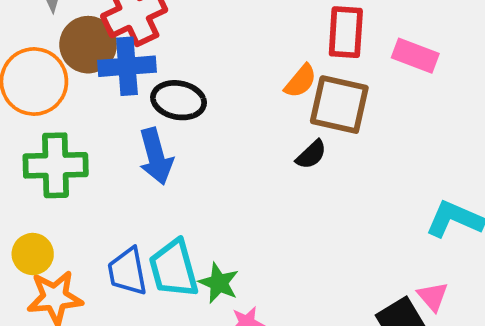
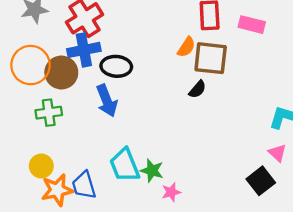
brown circle: (88, 45) -> (61, 73), moved
green cross: (56, 165) -> (49, 113), size x0.7
blue trapezoid: (127, 271) -> (84, 185), moved
pink triangle: (433, 296) -> (277, 153), moved

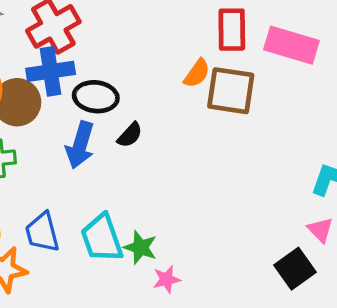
pink rectangle: (252, 25) -> (291, 45), size x1.4
black semicircle: (197, 89) -> (130, 135), moved
blue arrow: (107, 101) -> (80, 145), turned 36
blue trapezoid: (84, 185) -> (42, 232), moved

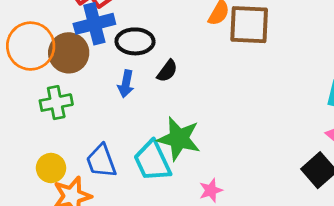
blue arrow: (80, 145) -> (126, 84), size x0.7
green star: (140, 247) -> (179, 139), moved, size x1.5

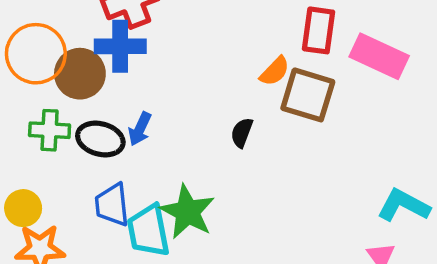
black ellipse: (135, 41) -> (100, 139), moved
black semicircle: (167, 71) -> (242, 133), moved, turned 150
blue trapezoid: (101, 161) -> (112, 205), moved

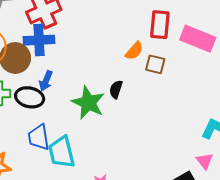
brown square: (308, 95) -> (155, 64), size x0.6
blue arrow: (140, 129) -> (46, 81), moved
green star: (187, 212) -> (88, 103), moved

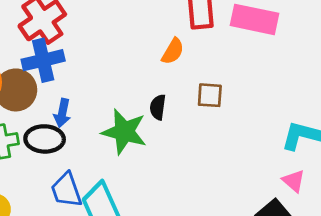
brown square: (155, 64) -> (210, 95), moved

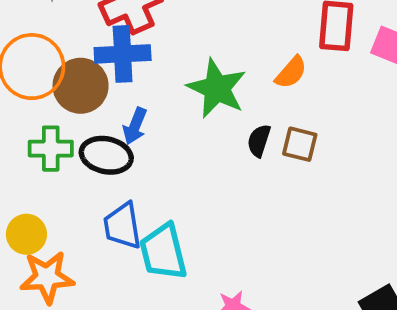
brown square: (210, 95) -> (300, 144), moved
green star: (124, 132) -> (217, 88), moved

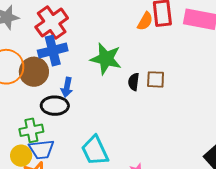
orange semicircle: (291, 72) -> (145, 21), moved
green cross: (51, 149) -> (31, 130), moved
blue trapezoid: (122, 226) -> (42, 149), moved, turned -76

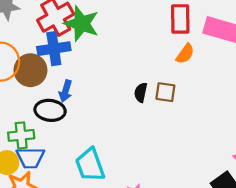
orange semicircle: (145, 21) -> (185, 54), moved
green star: (106, 59) -> (82, 24), moved

